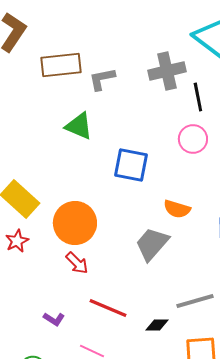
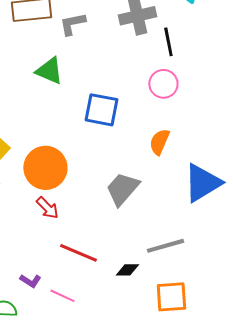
orange semicircle: (177, 209) -> (159, 142), moved, turned 96
purple L-shape: (54, 319) -> (30, 281), moved

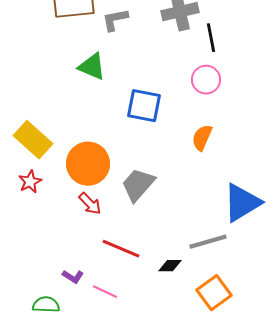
blue triangle: (202, 183) -> (242, 203), moved
gray trapezoid: (122, 189) -> (138, 185), moved
orange square: (171, 297) -> (214, 293), turned -32

